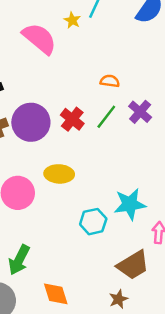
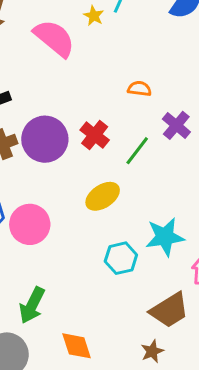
green line: (106, 117) -> (137, 151), moved
yellow ellipse: (59, 174) -> (103, 196), moved, turned -36

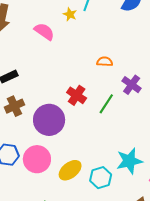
pink semicircle: (54, 38) -> (44, 32), size x0.7
purple circle: (45, 139) -> (49, 120), moved
yellow ellipse: (103, 196) -> (70, 170), moved

